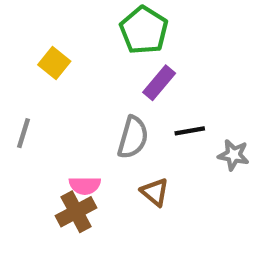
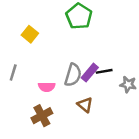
purple rectangle: (159, 83) -> (90, 73), moved
pink semicircle: (85, 186) -> (47, 87), moved

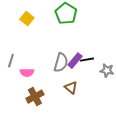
yellow square: (30, 34) -> (27, 19), moved
pink semicircle: (47, 87) -> (27, 73), moved

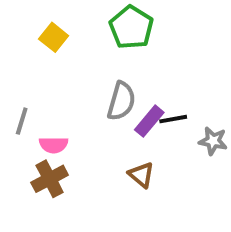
gray semicircle: (61, 63) -> (121, 101), moved
brown cross: (35, 97) -> (50, 179), moved

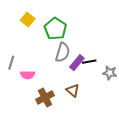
green pentagon: (131, 27) -> (55, 29), moved
brown cross: (50, 179) -> (45, 97), moved

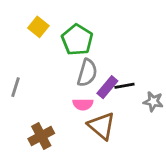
pink semicircle: (28, 75) -> (83, 104), moved
brown triangle: (73, 90) -> (102, 126), size x1.5
brown cross: (45, 97) -> (41, 136), moved

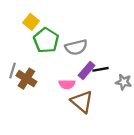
green pentagon: (77, 40) -> (46, 40), moved
gray semicircle: (87, 73) -> (76, 47), moved, turned 60
brown cross: (41, 136) -> (26, 79), moved, turned -30

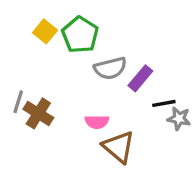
green pentagon: (46, 40) -> (80, 35), moved
black line: (100, 69) -> (164, 103), moved
purple rectangle: (87, 70) -> (140, 78), moved

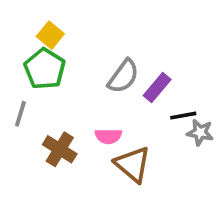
green pentagon: (80, 35) -> (45, 69), moved
gray semicircle: (110, 68) -> (123, 76), turned -40
brown cross: (38, 113) -> (60, 149), moved

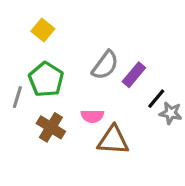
green pentagon: (45, 69) -> (46, 79), moved
black line: (183, 116) -> (156, 99), turned -40
brown triangle: (133, 164) -> (113, 140), turned -36

